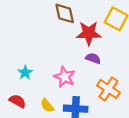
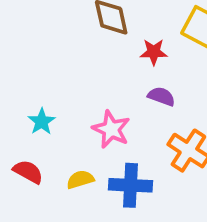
red star: (89, 33) -> (154, 52), size x0.6
yellow semicircle: (47, 105) -> (80, 180), turned 112

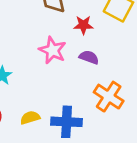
pink star: (111, 129) -> (53, 50), moved

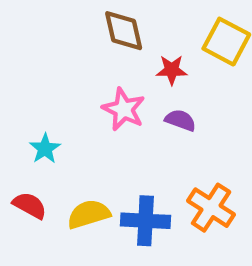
orange cross: (109, 97) -> (211, 208), moved
yellow semicircle: (30, 118) -> (89, 214), size x1.4

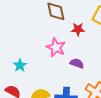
purple semicircle: (180, 120) -> (77, 63), moved

